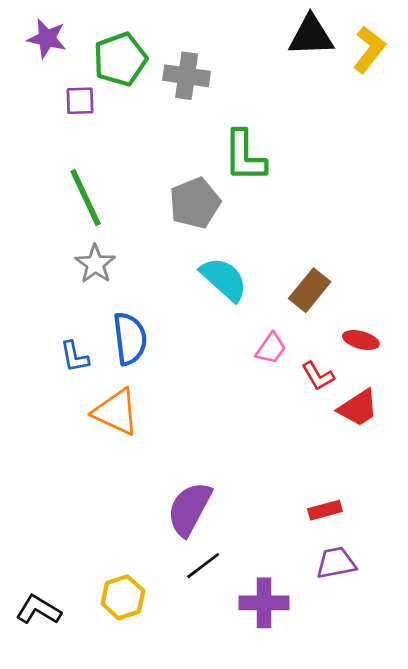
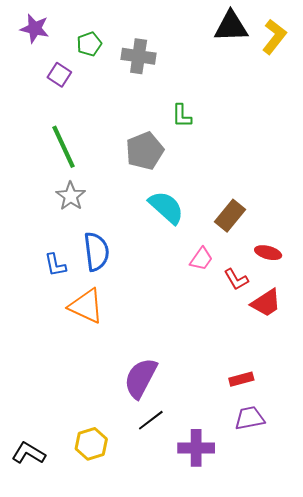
green pentagon: (120, 59) -> (89, 44), size x0.6
purple square: (80, 101) -> (59, 75), turned 35
green L-shape: (245, 156) -> (182, 116), size x0.6

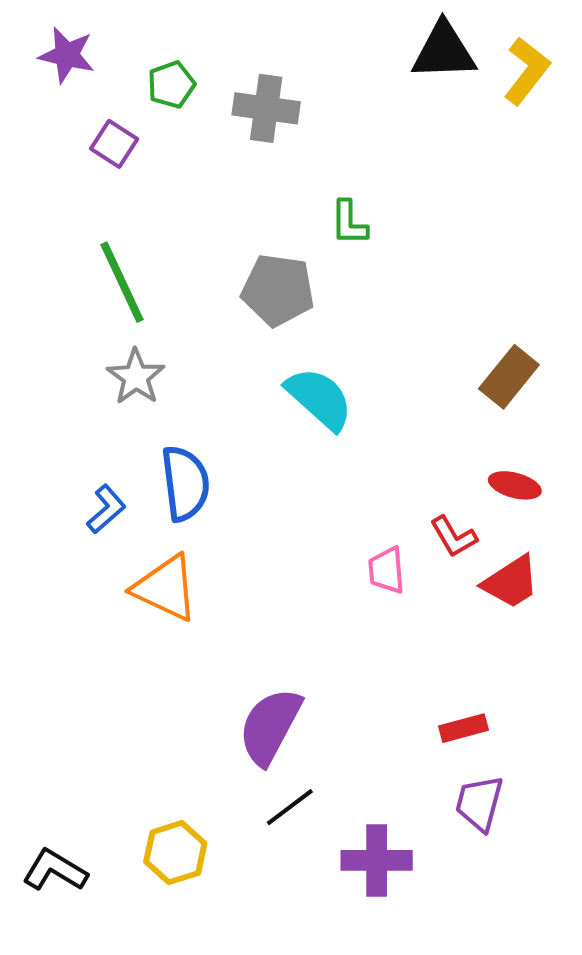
gray pentagon: (145, 151) -> (278, 290), turned 30
brown rectangle: (230, 216) -> (509, 377), moved
pink trapezoid: (201, 259) -> (387, 570), moved, turned 140
blue L-shape: (55, 265) -> (106, 509), turned -120
purple trapezoid: (250, 418) -> (479, 803), turned -64

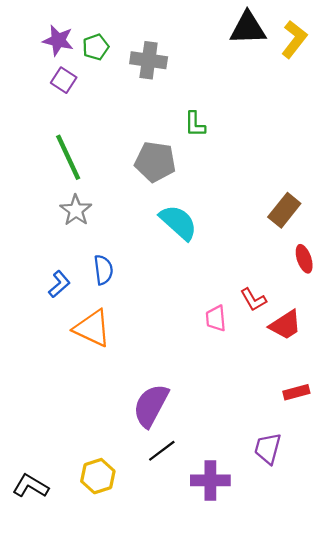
purple star: (67, 55) -> (58, 40), moved
blue semicircle: (185, 483) -> (103, 270), size x0.7
red ellipse: (515, 485) -> (304, 259), moved, turned 56
red rectangle: (463, 728) -> (296, 392), moved

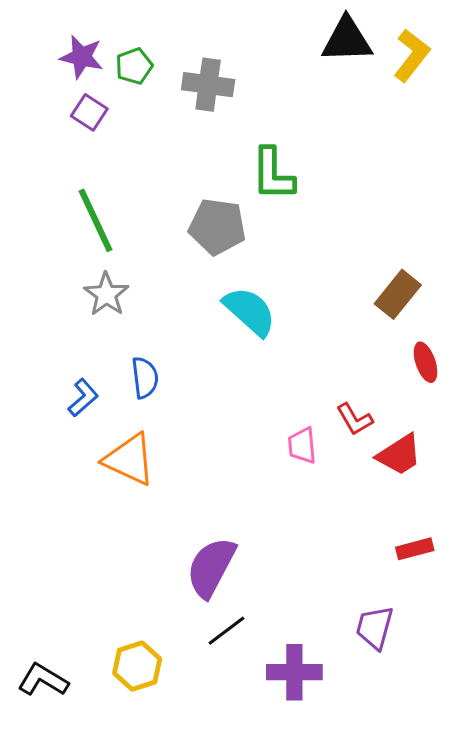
green L-shape: (195, 124) -> (273, 174), size x1.5

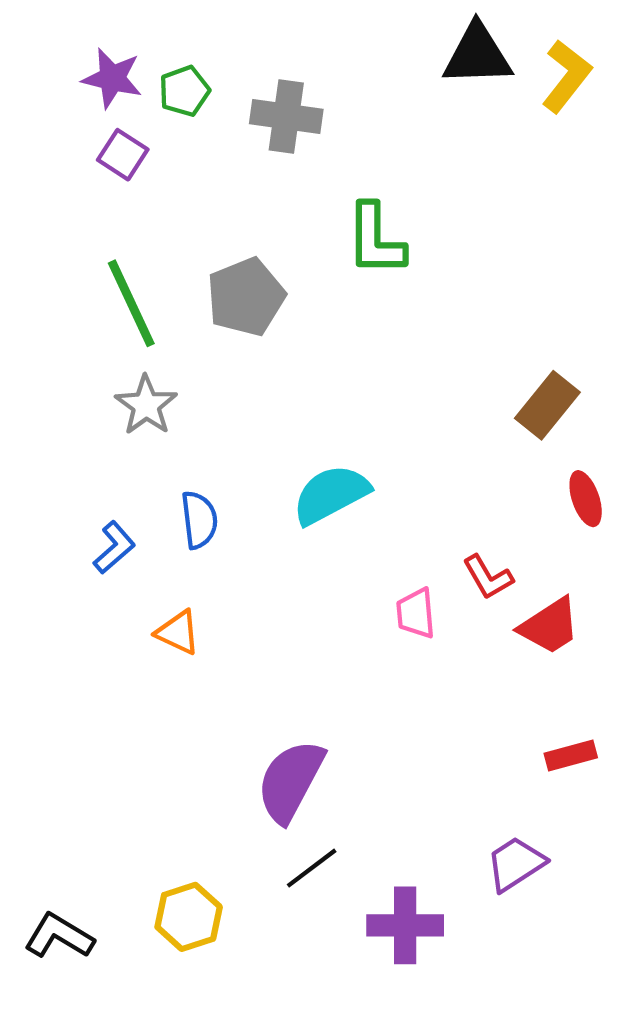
gray pentagon: (217, 226) -> (246, 297), moved, turned -30
cyan semicircle: (250, 311) -> (331, 494), moved, turned -70
orange triangle: (129, 459) -> (178, 632), size x0.6
purple trapezoid: (375, 627) -> (516, 864), turned 42

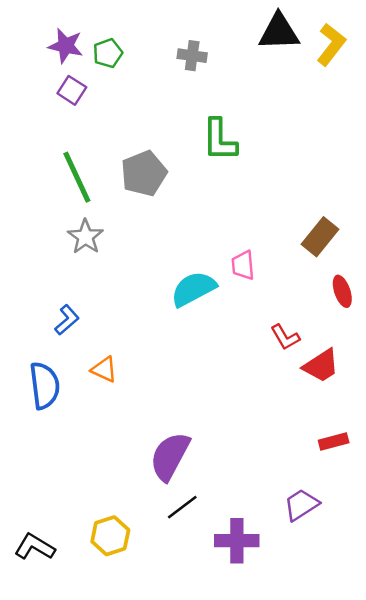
gray cross: (286, 116) -> (192, 56), moved, size x0.7
blue semicircle: (199, 520) -> (45, 386), moved, size x1.4
pink trapezoid: (416, 613) -> (243, 265), moved

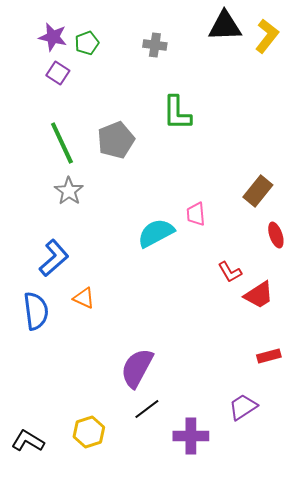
blue L-shape: (67, 320) -> (54, 258), size x1.5

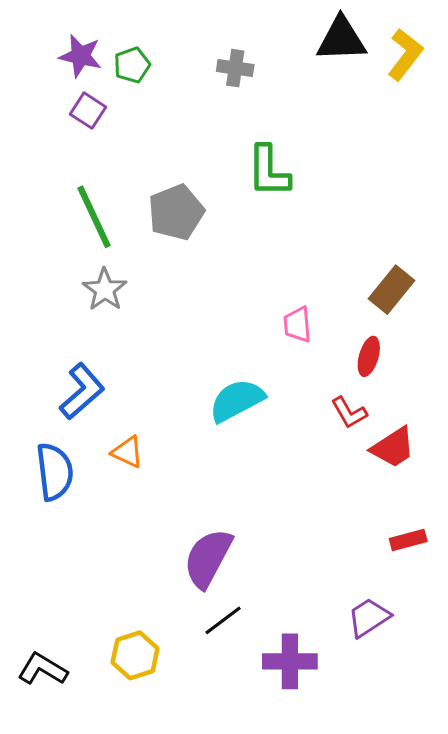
cyan semicircle: (156, 233) -> (237, 400), moved
red ellipse: (276, 235) -> (369, 356), moved, turned 35

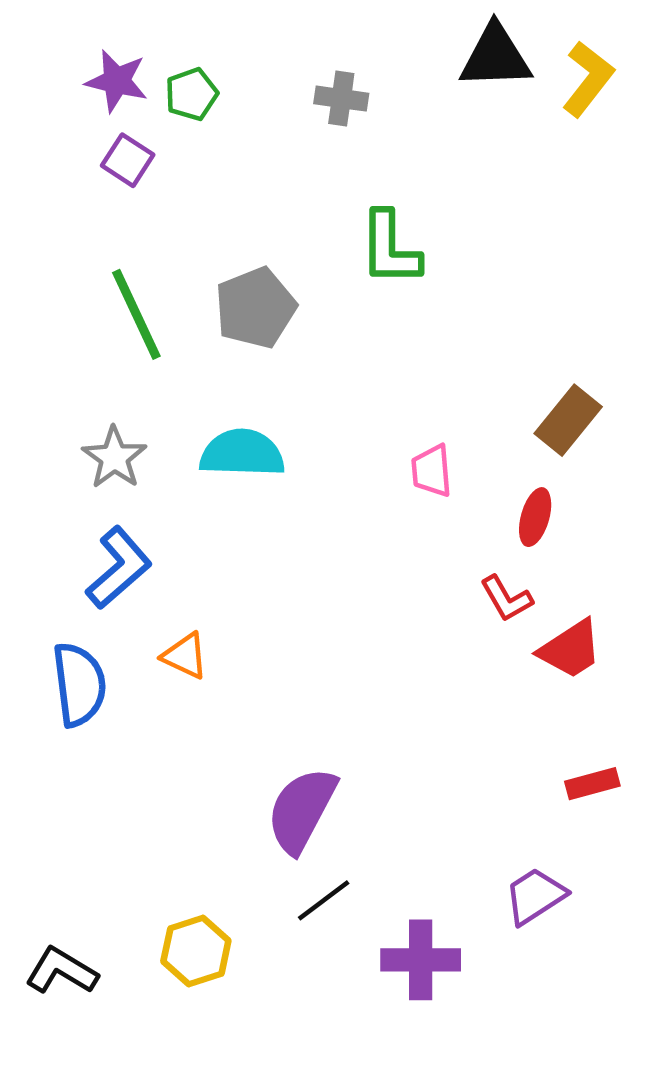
gray star: (105, 290) -> (114, 458), moved
cyan semicircle: (237, 400) -> (242, 453), moved, turned 30

